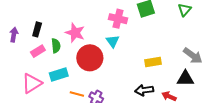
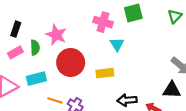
cyan triangle: (113, 41) -> (117, 44), moved
yellow rectangle: (153, 62) -> (105, 73), moved

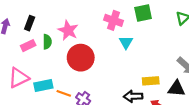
yellow rectangle: (105, 73) -> (151, 81), moved
cyan rectangle: (36, 79) -> (43, 86), moved

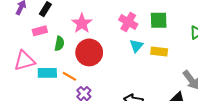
green semicircle: (47, 42) -> (59, 44), moved
yellow rectangle: (151, 81) -> (159, 51), moved
orange line: (64, 93) -> (69, 76), moved

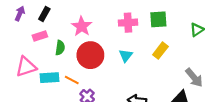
pink cross: (128, 22) -> (128, 23), turned -30
cyan triangle: (136, 46) -> (126, 56), moved
yellow rectangle: (159, 51) -> (160, 51), turned -56

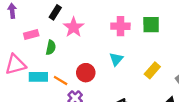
purple arrow: (20, 14) -> (12, 11), turned -32
black rectangle: (44, 14) -> (55, 12), moved
yellow rectangle: (160, 51) -> (152, 70), moved
red circle: (90, 55) -> (86, 73), moved, size x0.7

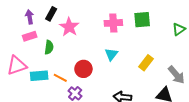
purple arrow: (12, 11) -> (30, 17), moved

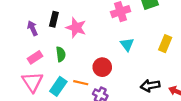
pink rectangle: (30, 36) -> (35, 57), moved
pink triangle: (17, 66) -> (32, 82), turned -30
cyan rectangle: (39, 76) -> (58, 86), turned -36

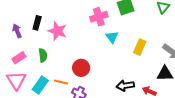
cyan triangle: (127, 44) -> (112, 37), moved

